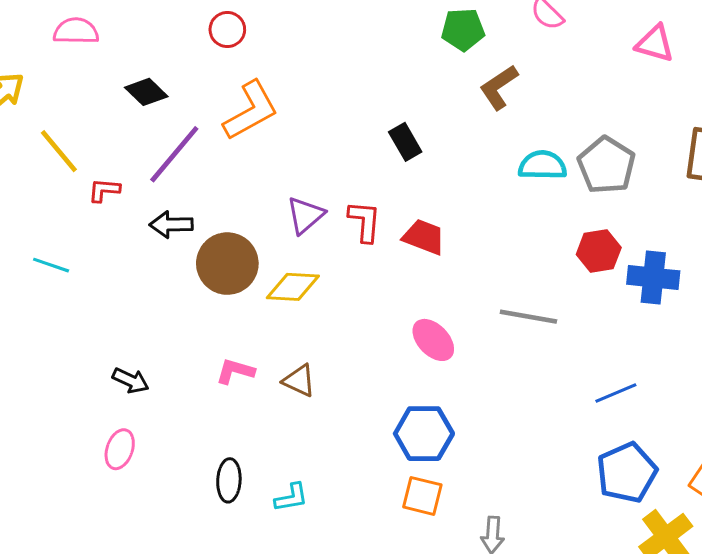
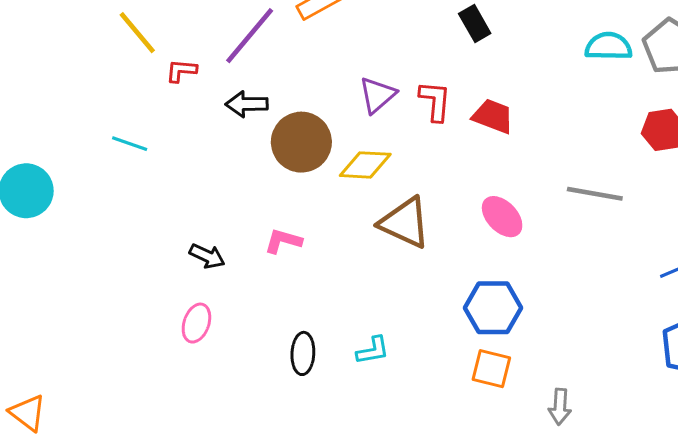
pink L-shape: (235, 371) -> (283, 241), moved
brown triangle: (299, 381) -> (405, 223), moved, size x1.6
cyan L-shape: (291, 498) -> (373, 350), moved

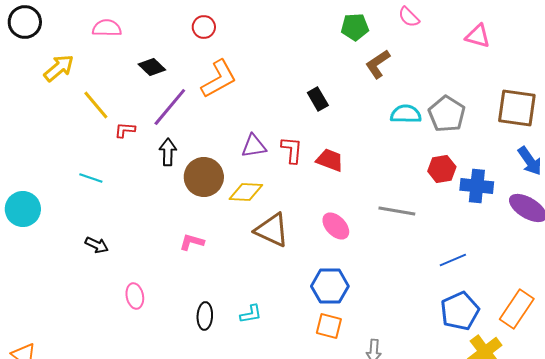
purple triangle: (377, 95) -> (254, 146), turned 32
black arrow: (247, 104) -> (168, 152), turned 92
black arrow: (207, 256) -> (97, 245), moved
pink ellipse: (196, 323) -> (135, 296), turned -30

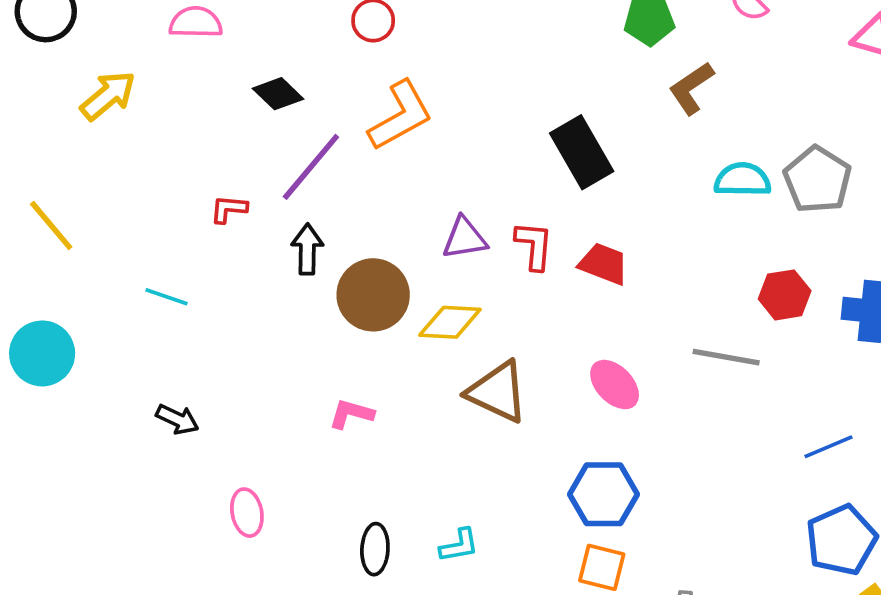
black rectangle: (318, 99) -> (582, 152), size x1.6
yellow line: (96, 105) -> (51, 225), moved
red hexagon: (442, 169) -> (785, 295), moved

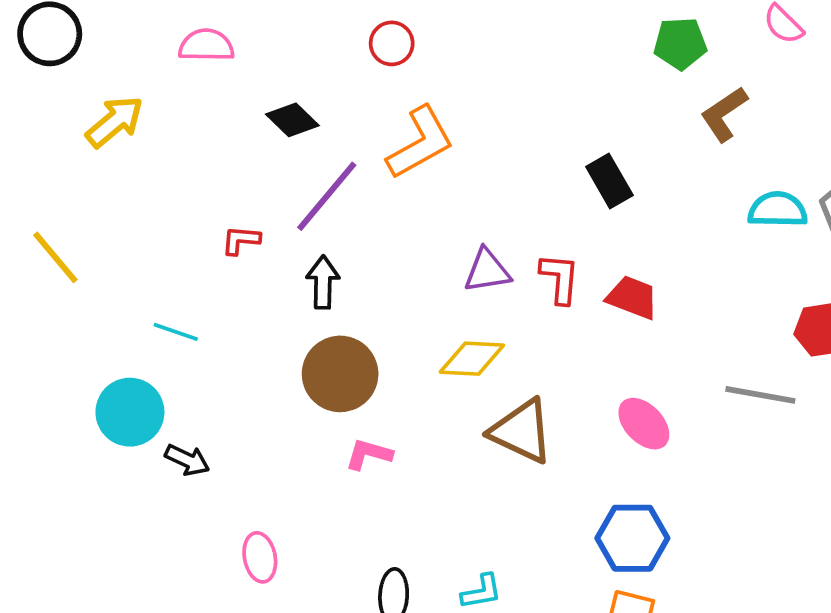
black rectangle: (582, 152) -> (609, 181), size x0.7
brown circle: (373, 295) -> (340, 374), moved
cyan circle: (42, 353) -> (130, 412), moved

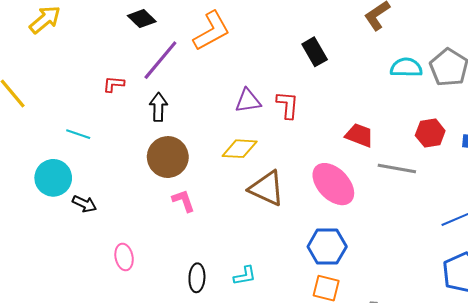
red trapezoid: (632, 298) -> (359, 135), moved
pink ellipse: (644, 424) -> (333, 184), size x1.5
pink L-shape: (369, 454) -> (183, 201), turned 55

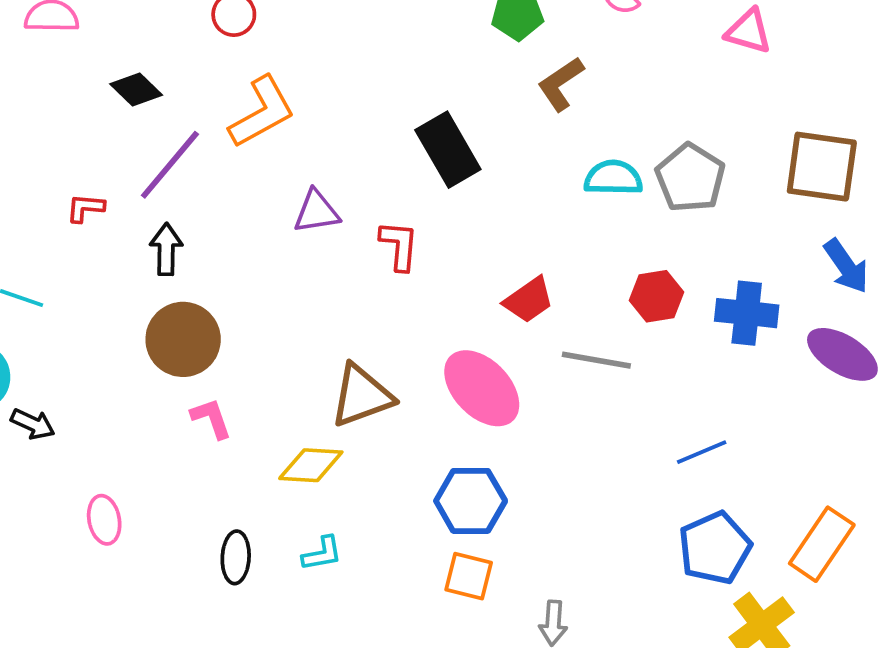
black rectangle: (315, 52) -> (448, 150), size x1.4
purple triangle: (248, 101) -> (316, 212), moved
red trapezoid: (359, 135) -> (529, 300), turned 124
yellow diamond: (240, 149) -> (311, 465), moved
brown triangle: (267, 188) -> (362, 396), turned -45

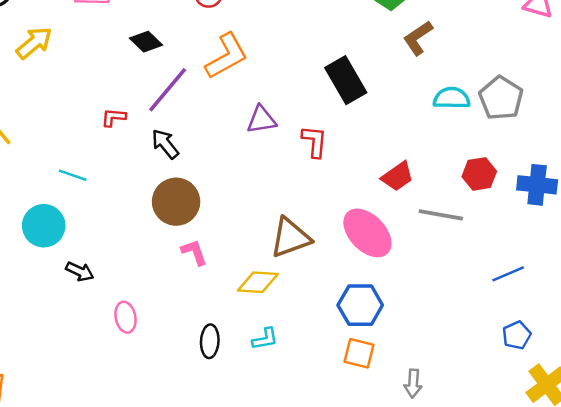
black arrow: (166, 249) -> (165, 144), turned -40
black arrow: (33, 424) -> (80, 271), moved
blue pentagon: (715, 548) -> (517, 335), size x0.6

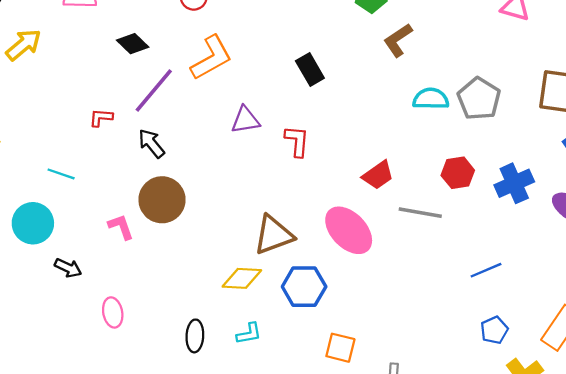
black rectangle: (346, 80) -> (310, 69), moved, size x0.7
blue cross: (537, 185) -> (514, 183), turned -30
pink L-shape: (194, 252) -> (121, 227), moved
blue hexagon: (360, 305) -> (304, 287), moved

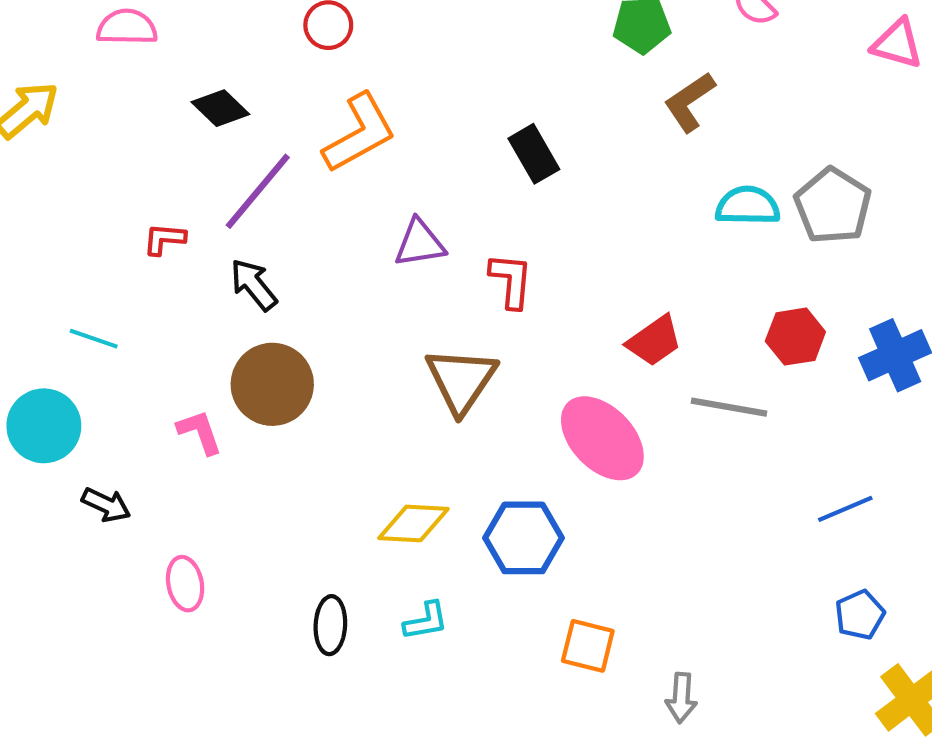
brown triangle: (274, 235) -> (461, 380), moved, turned -36

